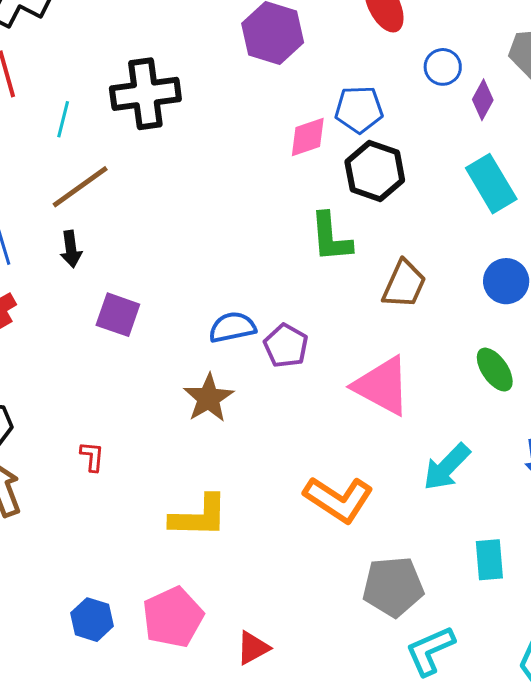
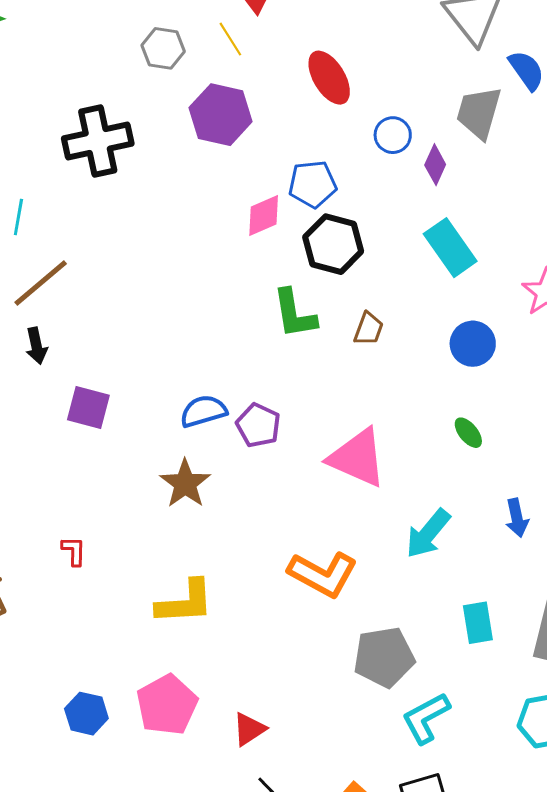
black cross: (145, 94) -> (98, 141), moved
brown trapezoid: (404, 284) -> (369, 329), moved, size x0.7
green ellipse: (495, 370) -> (468, 433), size x0.7

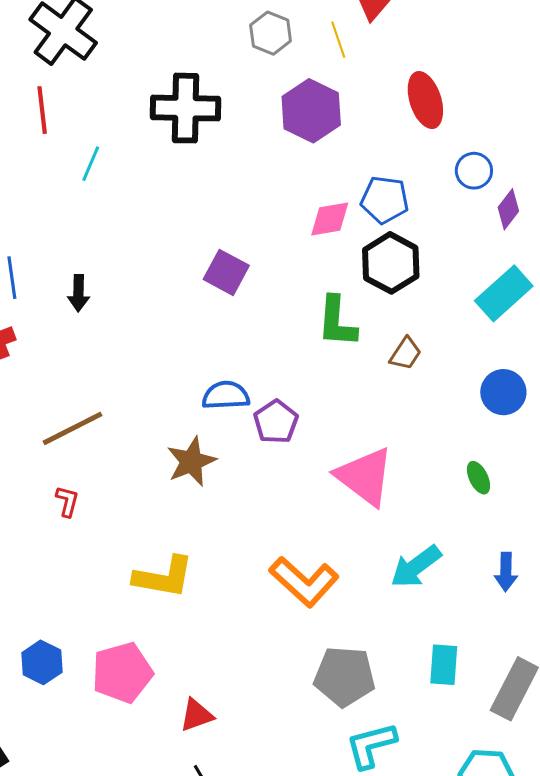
cyan rectangle: (450, 248) -> (504, 293), turned 70
brown line: (41, 283) -> (72, 428), moved
purple square: (88, 408) -> (226, 272), moved

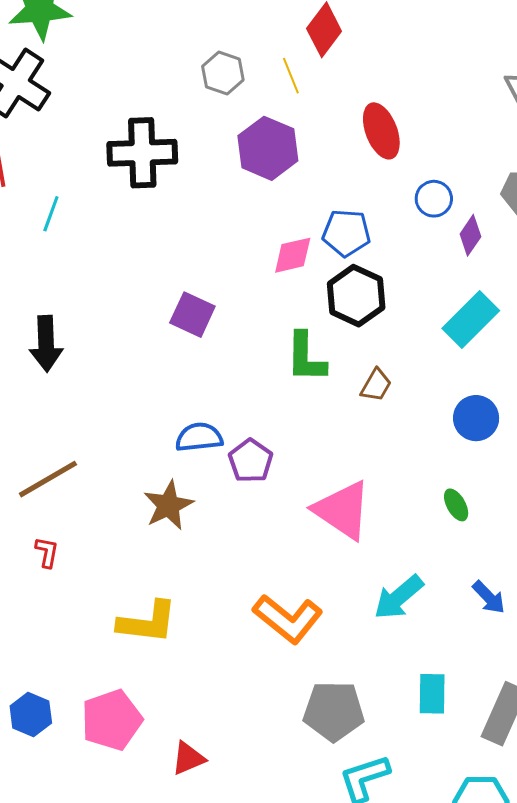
black arrow: (78, 293) -> (46, 344), size x1.5
blue arrow: (506, 572) -> (489, 597), turned -42

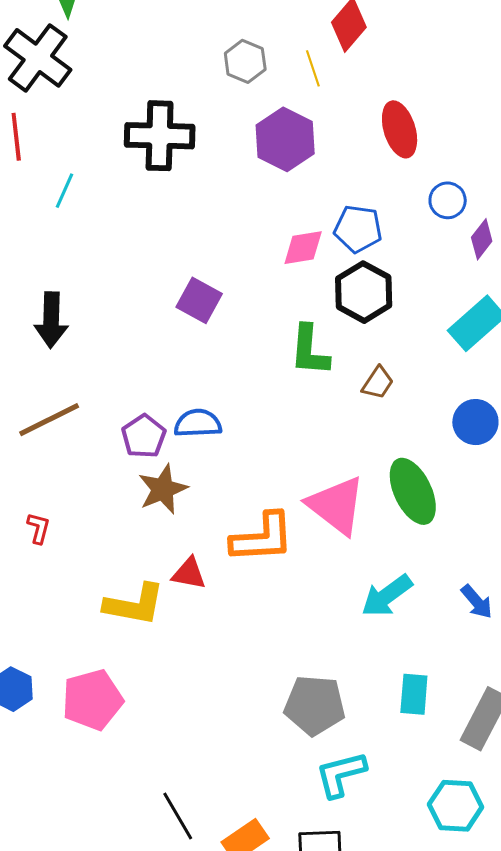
purple pentagon: (251, 461) -> (144, 436), moved
brown line: (48, 479) -> (49, 420), moved
green ellipse: (456, 505) -> (413, 491), moved, size x2.0
orange L-shape: (288, 619) -> (262, 538), moved, turned -46
red triangle: (188, 758) -> (189, 573), moved, turned 30

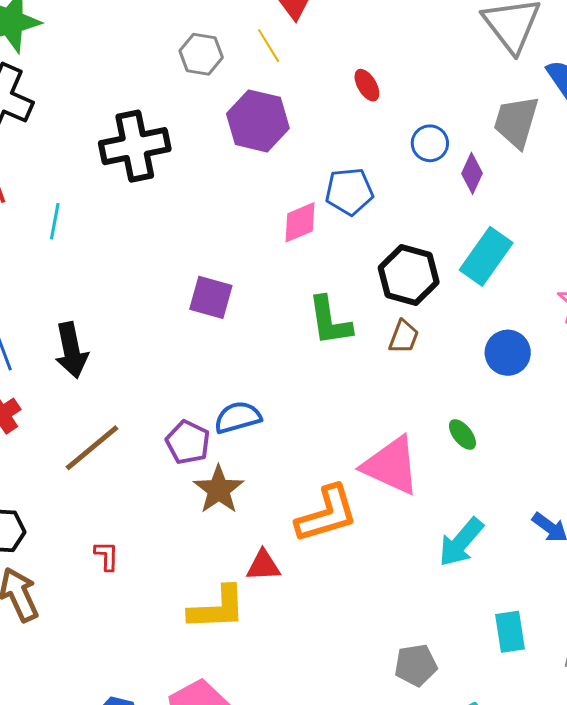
red ellipse: (400, 129) -> (367, 85), size x0.6
black hexagon: (364, 292) -> (409, 275), moved
green ellipse: (413, 491) -> (462, 434), size x0.5
gray pentagon: (315, 705) -> (416, 665), size x0.7

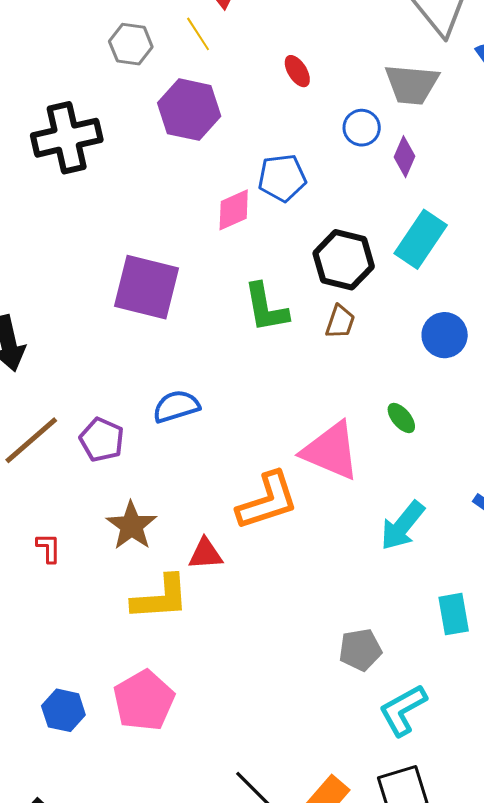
gray trapezoid: (516, 122) -> (412, 84), moved, turned -100
purple square: (211, 297) -> (146, 287), size x1.5
purple pentagon: (188, 442) -> (102, 440), moved
brown star: (219, 490) -> (131, 526), moved

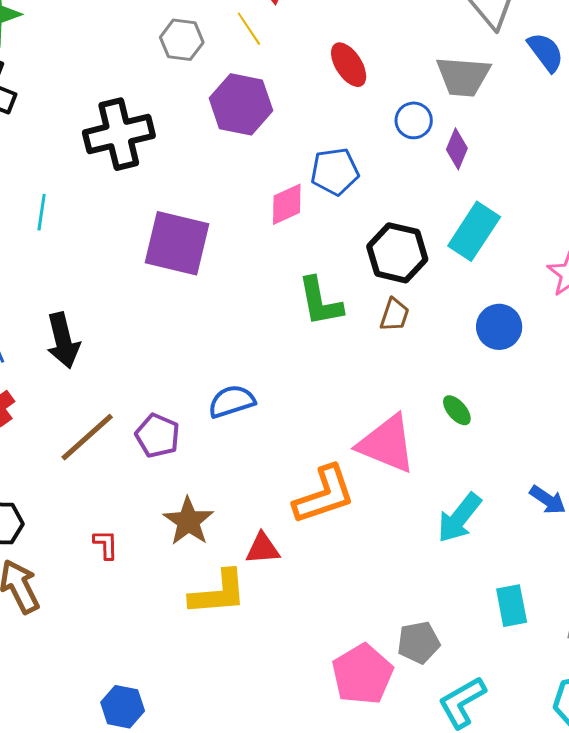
red ellipse: (297, 71) -> (349, 65), size x1.4
purple square: (146, 287) -> (177, 243), moved
pink pentagon: (144, 700) -> (362, 674), moved

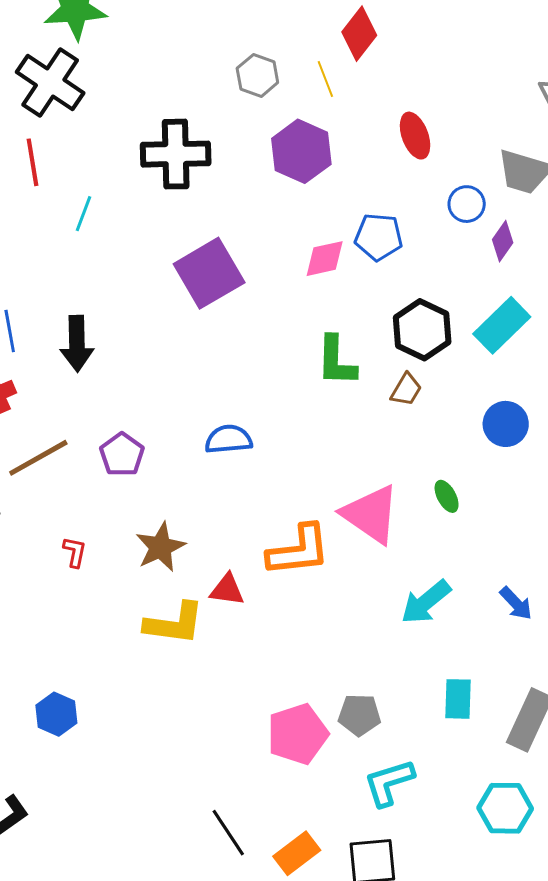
purple square: (177, 243) -> (209, 273), turned 34
purple pentagon: (158, 436) -> (122, 455), moved
brown line: (87, 437) -> (38, 458), moved

